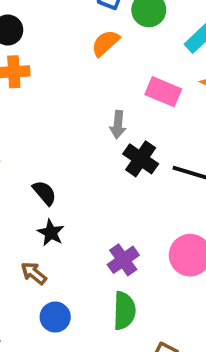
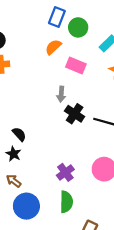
pink rectangle: (163, 92) -> (76, 65), moved
black star: (51, 233) -> (13, 154), moved
blue circle: (55, 317) -> (26, 206), size x1.5

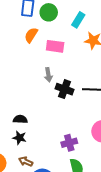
black semicircle: (19, 134) -> (20, 119), turned -32
purple cross: (65, 172) -> (69, 143), turned 35

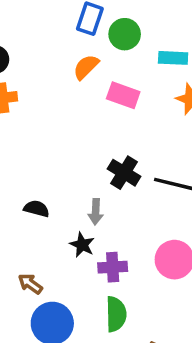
cyan rectangle: (78, 20) -> (173, 58), turned 49
gray arrow: (48, 75) -> (96, 212), moved
black star: (20, 138) -> (82, 245), moved

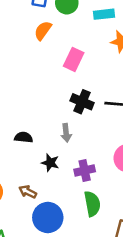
pink rectangle: (123, 95) -> (74, 59), moved, turned -75
black star: (82, 245) -> (50, 163), moved

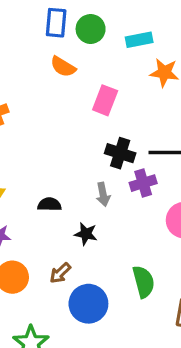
orange semicircle: (43, 31) -> (63, 67), turned -90
purple cross: (85, 171) -> (143, 183), moved
brown arrow: (28, 192) -> (60, 273), turned -66

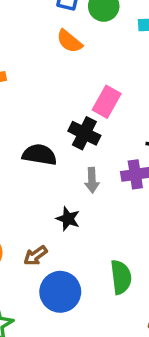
pink rectangle: (105, 100) -> (107, 102), moved
black cross: (120, 153) -> (84, 133), moved
black semicircle: (49, 204) -> (39, 155), moved, size x1.4

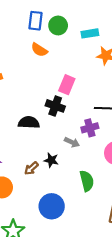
gray arrow: (92, 180) -> (72, 142), moved, turned -56
brown arrow: (35, 256) -> (31, 168), moved
green semicircle: (121, 277) -> (87, 181), moved

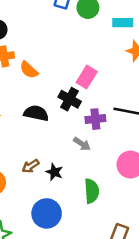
orange semicircle: (39, 50) -> (29, 70), moved
purple cross: (90, 128) -> (95, 119), moved
black star: (51, 160) -> (54, 172), moved

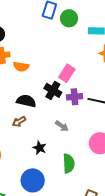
orange semicircle: (29, 70) -> (21, 67), turned -35
purple cross: (95, 119) -> (75, 97), moved
brown arrow: (31, 166) -> (19, 122), moved

